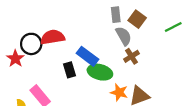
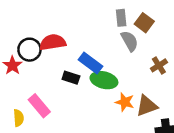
brown cross: (132, 56) -> (159, 65), moved
black rectangle: (70, 70) -> (71, 78), turned -56

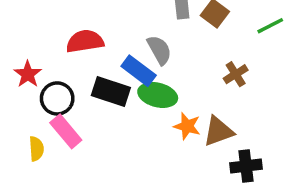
gray semicircle: (130, 41) -> (159, 50), moved
black circle: (29, 50) -> (57, 98), moved
black rectangle: (71, 78) -> (111, 92), size x1.5

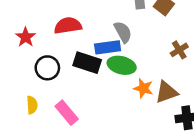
blue rectangle: (139, 71) -> (108, 47), turned -45
red star: (28, 74) -> (26, 37), moved
pink rectangle: (66, 131) -> (67, 113), moved

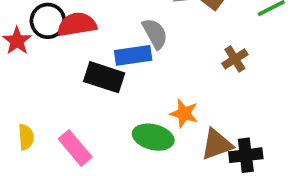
green ellipse: (122, 65) -> (153, 137), moved
black circle: (47, 68) -> (48, 21), moved
brown triangle: (166, 92) -> (217, 144), moved

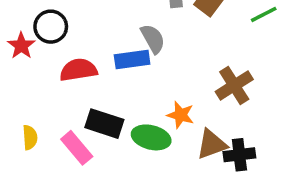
red semicircle: (77, 24) -> (78, 70), moved
brown cross: (235, 59) -> (234, 85), moved, size x1.5
black rectangle: (104, 77) -> (104, 124), moved

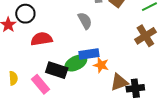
blue rectangle: (132, 60) -> (89, 54), moved
brown cross: (234, 85) -> (145, 36), moved
green ellipse: (151, 137) -> (76, 63), moved, turned -40

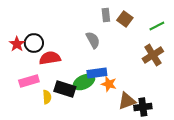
black circle: (25, 14) -> (34, 43), moved
yellow semicircle: (13, 78) -> (47, 97), moved
pink rectangle: (41, 84) -> (29, 81), moved, turned -66

